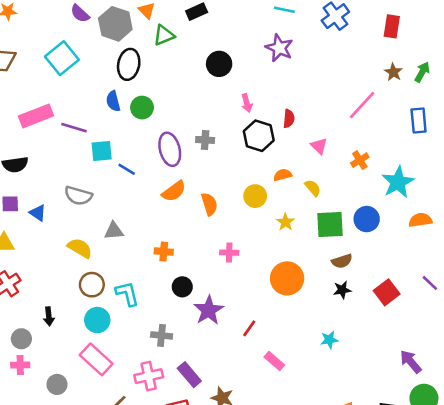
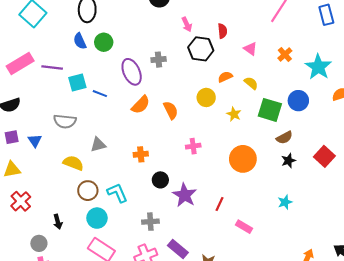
blue triangle: (38, 213) -> (35, 141), turned 32
green square: (330, 224) -> (270, 110), turned 30

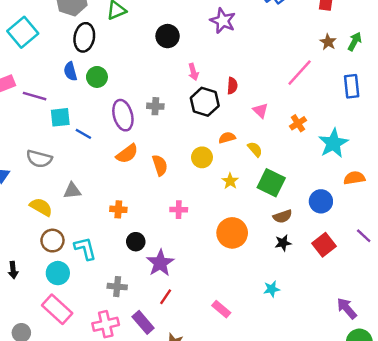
blue circle: (298, 101) -> (321, 201), moved
red line: (220, 204) -> (166, 297), moved

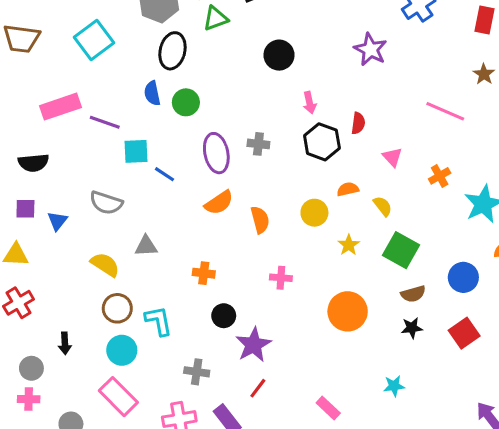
purple star: (223, 21) -> (370, 49), moved
pink line: (300, 73) -> (445, 111), turned 68

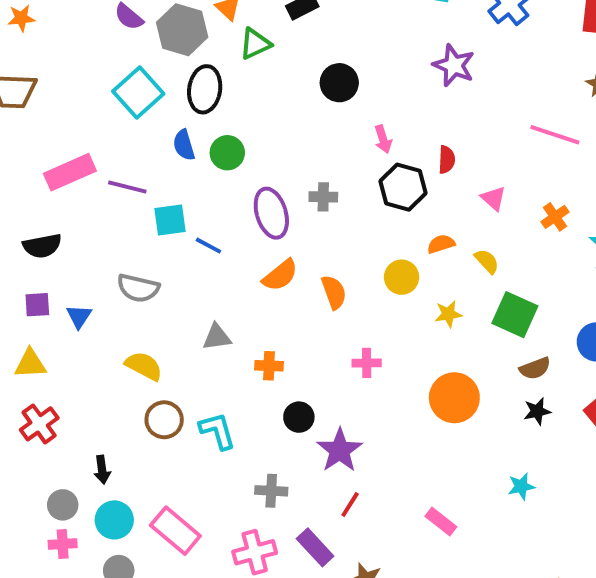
cyan square: (94, 40) -> (138, 93), moved
yellow star: (349, 245) -> (448, 314), turned 30
gray triangle: (146, 246) -> (217, 337), moved
cyan circle: (122, 350) -> (114, 520), moved

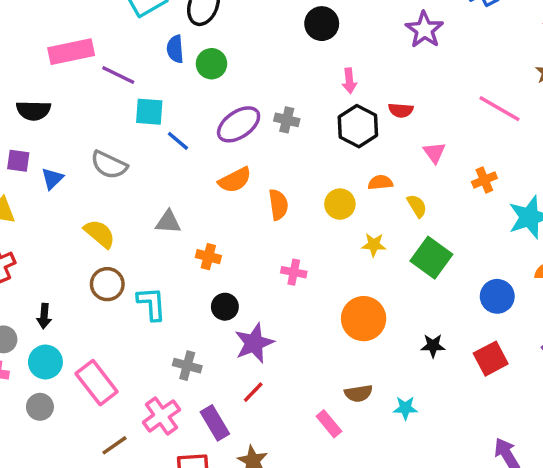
red semicircle: (447, 160) -> (401, 110), turned 80
purple ellipse: (271, 213) -> (239, 124), turned 60
brown semicircle: (535, 368) -> (358, 393), moved
pink cross: (255, 552) -> (161, 416), turned -33

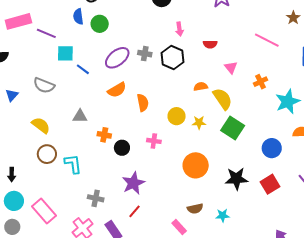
black hexagon: (358, 126) -> (173, 57), moved
yellow circle: (340, 204) -> (177, 116), moved
yellow semicircle: (417, 206) -> (223, 99), size x1.6
black circle: (225, 307) -> (122, 148), moved
black star: (433, 346) -> (236, 179), size x1.6

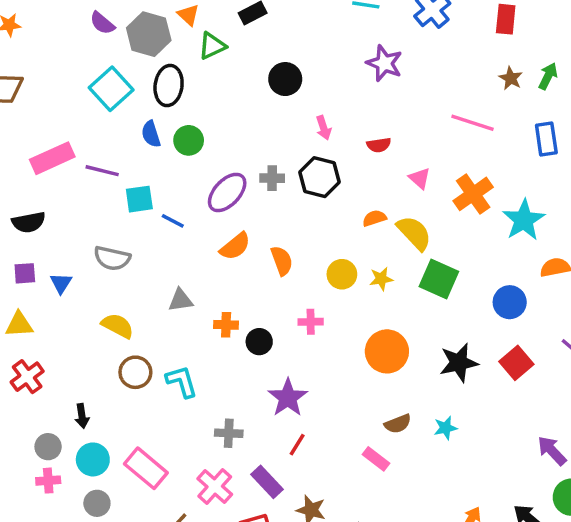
orange cross: (261, 82) -> (473, 194), size x1.6

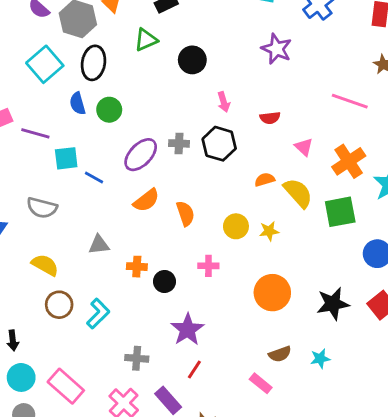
green triangle: (212, 46) -> (146, 40), moved
green square: (439, 279) -> (340, 212), moved, turned -36
cyan L-shape: (182, 382) -> (98, 314), turned 60

